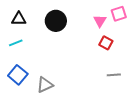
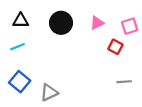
pink square: (119, 14) -> (130, 26), moved
pink triangle: (100, 21) -> (97, 23), moved, turned 32

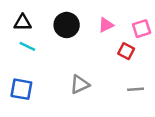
cyan line: (17, 47) -> (27, 46), moved, turned 48
blue square: (20, 82) -> (21, 89), turned -30
gray triangle: (49, 93) -> (80, 84), moved

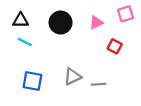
pink square: (142, 29) -> (126, 14), moved
blue square: (21, 89) -> (32, 81), moved
gray line: (136, 89) -> (98, 84), moved

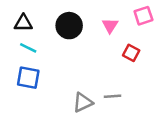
pink triangle: (96, 23) -> (110, 26), turned -32
gray triangle: (72, 77) -> (83, 102), moved
blue square: (32, 81) -> (28, 78), moved

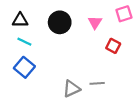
blue square: (28, 78) -> (24, 67), turned 30

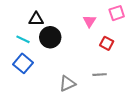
black triangle: (20, 20) -> (36, 19), moved
black circle: (60, 22) -> (50, 37), moved
gray line: (97, 83) -> (100, 75), moved

